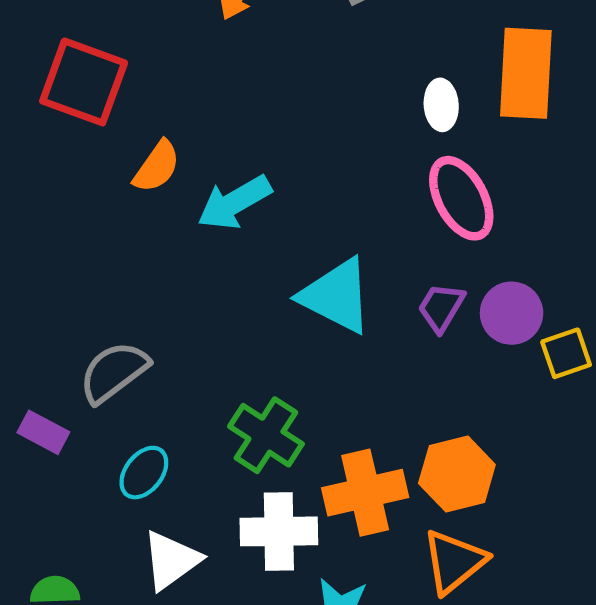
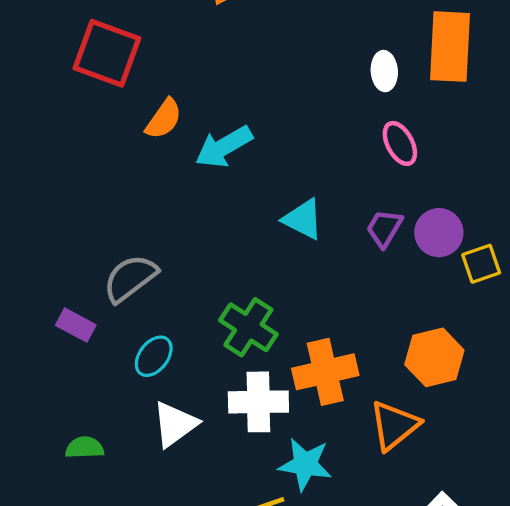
pink ellipse: (461, 198) -> (400, 143), size x0.7
cyan triangle: (336, 296) -> (303, 219), size x0.7
orange hexagon: (457, 474) -> (434, 357), moved

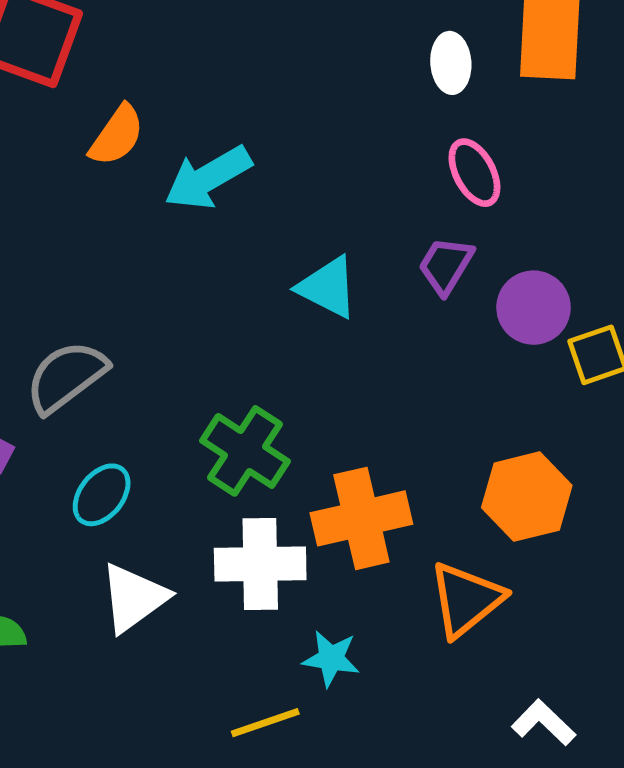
purple trapezoid: (384, 228) -> (446, 265), moved
cyan star: (305, 464) -> (331, 659), size x0.7

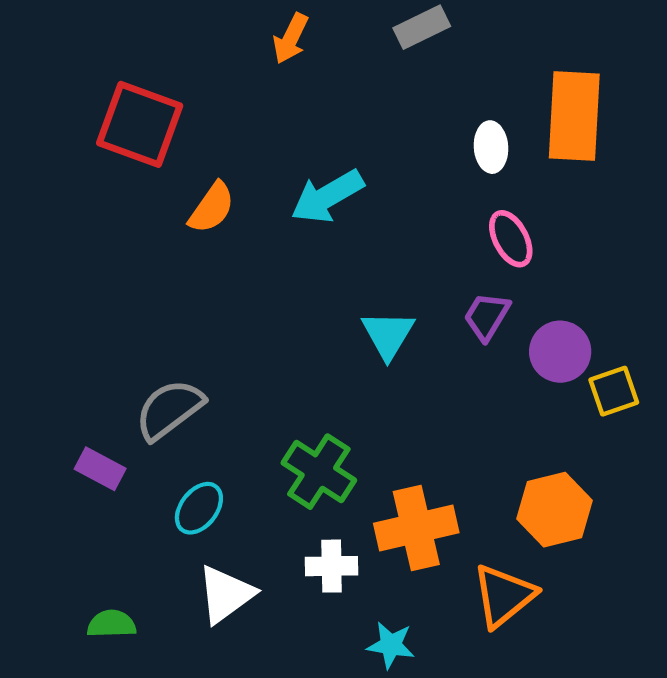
cyan arrow: (208, 178) -> (327, 196), moved
cyan triangle: (328, 287) -> (388, 335), turned 34
white cross: (260, 564) -> (332, 566), size x0.7

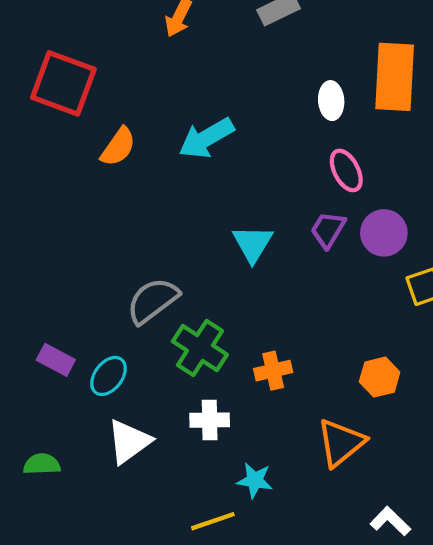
purple circle: (560, 352) -> (384, 233), moved
gray semicircle: (169, 409) -> (153, 301), moved
purple rectangle: (100, 469) -> (56, 360), moved
orange hexagon: (554, 510) -> (380, 377), size x0.7
orange cross: (416, 528) -> (273, 371), moved, size x0.6

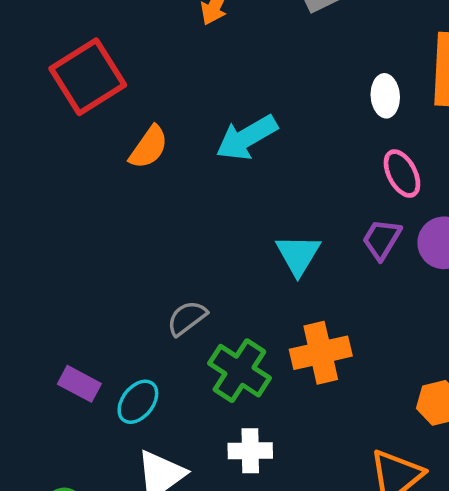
red square: (63, 83) -> (88, 77), turned 38
gray semicircle: (153, 301) -> (187, 318), size x0.7
orange cross: (273, 371) -> (321, 353), moved, size x1.4

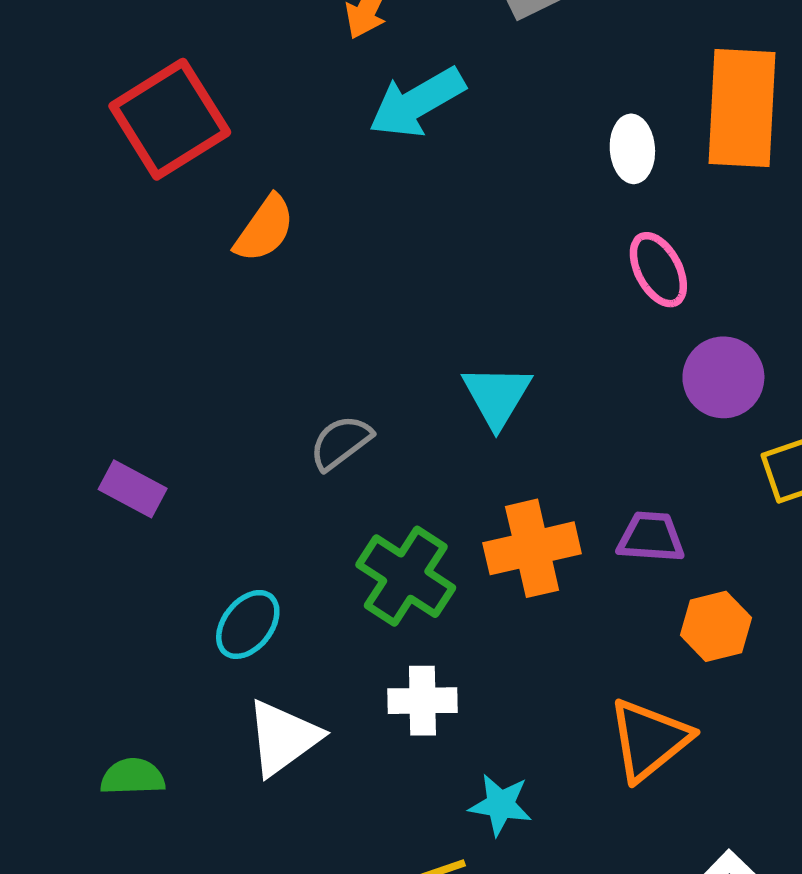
cyan arrow: (247, 138) -> (417, 102), moved
purple trapezoid: (382, 239) -> (651, 537), moved, turned 63
gray semicircle: (187, 318) -> (341, 442), moved
purple rectangle: (79, 384) -> (133, 489), moved

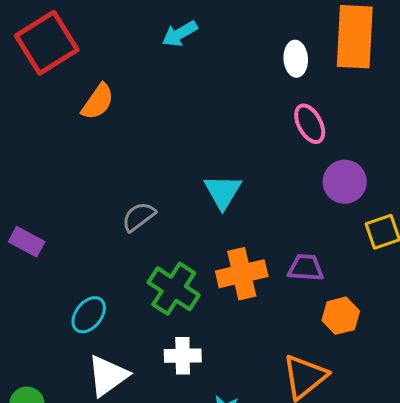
cyan arrow: (417, 102) -> (180, 34), size x0.7

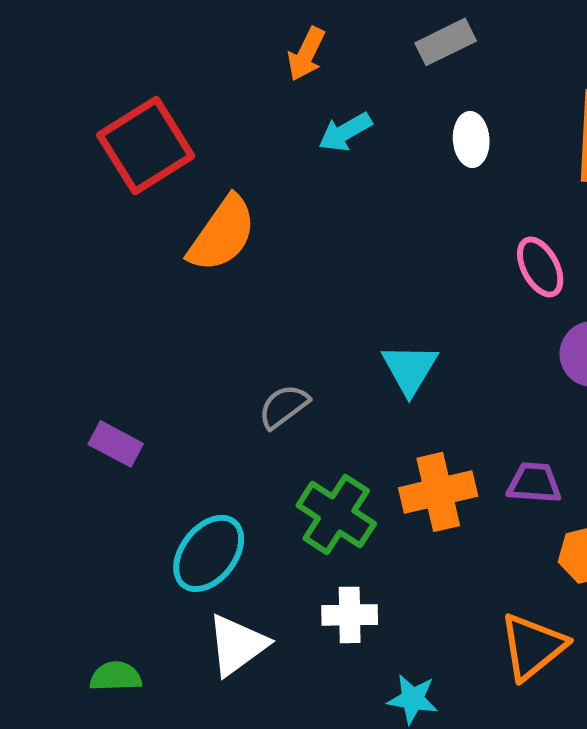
white ellipse: (296, 59) -> (471, 139), moved
orange semicircle: (98, 102) -> (222, 234), size x1.4
cyan ellipse: (89, 315) -> (209, 553), size x1.4

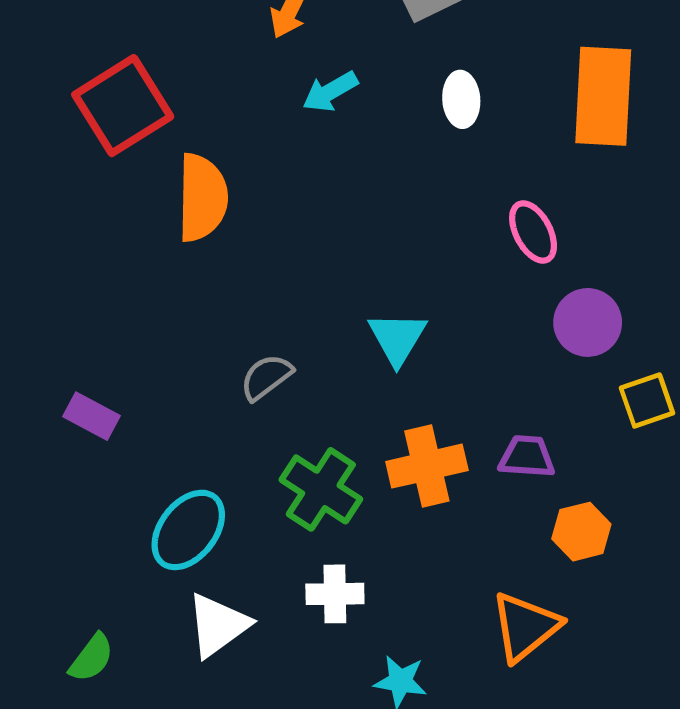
orange semicircle: (222, 234) -> (202, 198), turned -34
green semicircle: (116, 676) -> (92, 658), turned 129

